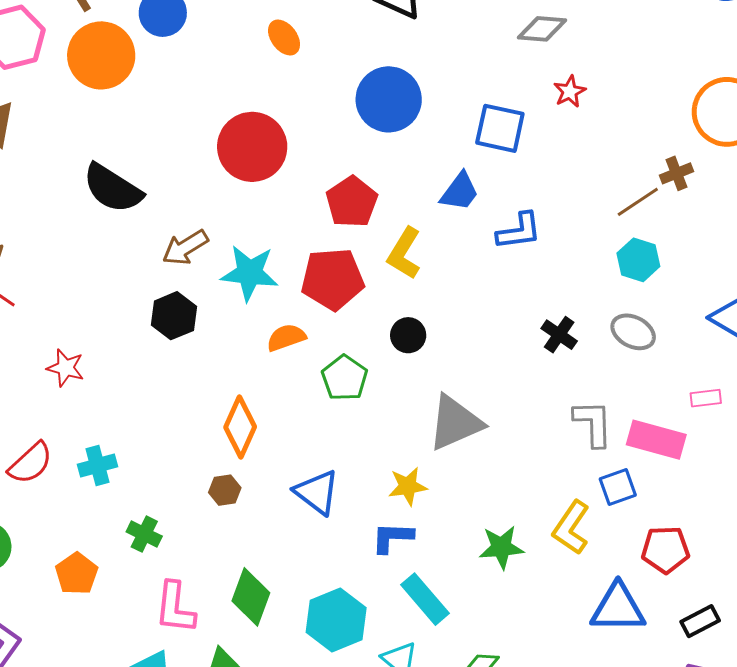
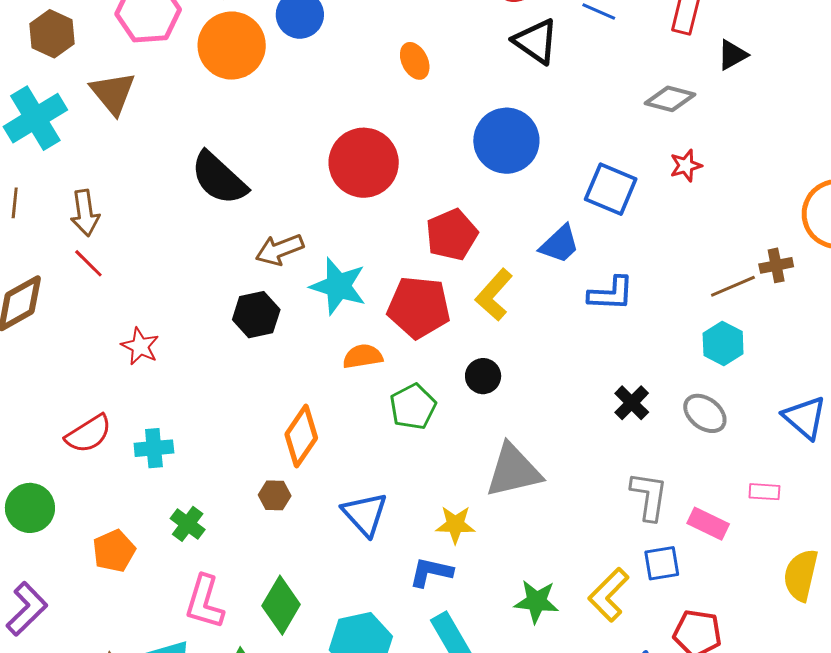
pink rectangle: (656, 440) -> (708, 524), size x0.7

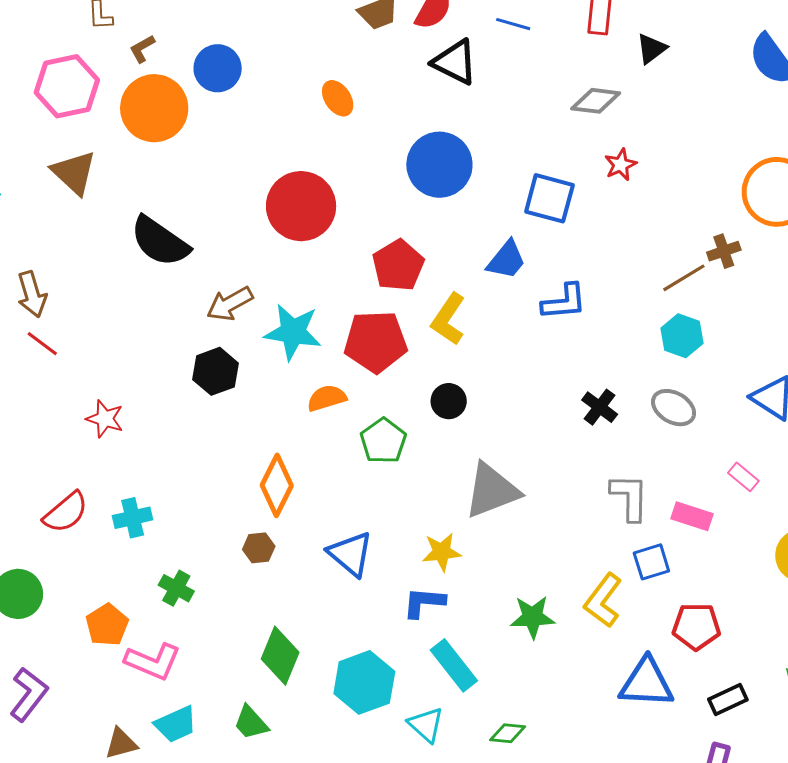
brown triangle: (113, 93) -> (74, 173), moved
pink rectangle: (764, 492) -> (743, 477), turned 44
pink L-shape: (205, 602) -> (153, 661), moved, turned -76

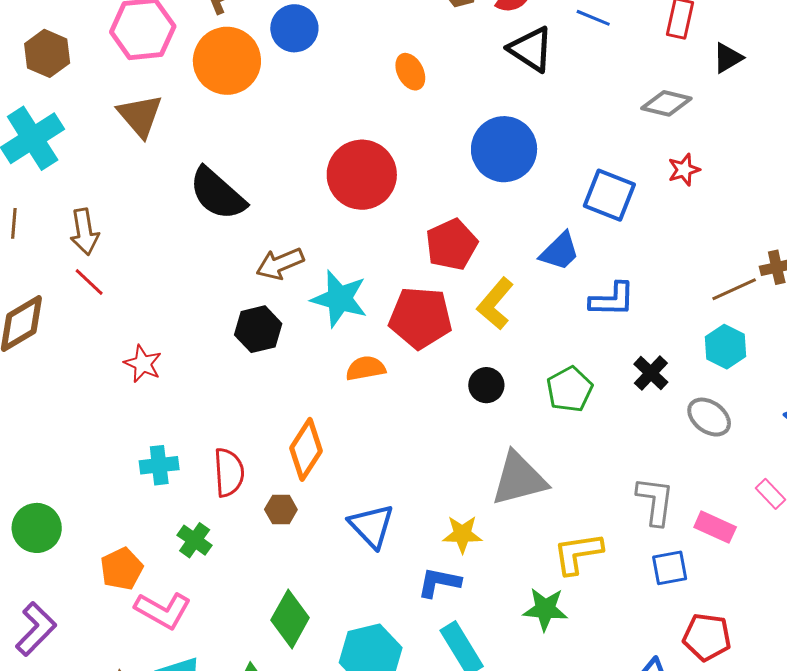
black cross: (600, 407) -> (651, 373), moved
green pentagon: (383, 441) -> (570, 389), moved
red semicircle: (66, 512) -> (229, 472), moved, turned -60
yellow L-shape: (603, 600) -> (578, 553), moved, turned 38

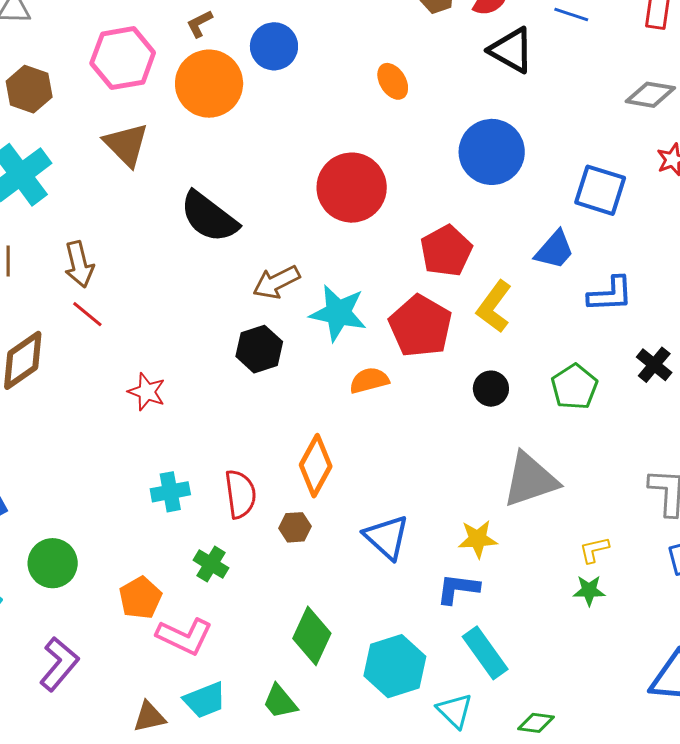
red pentagon: (420, 318) -> (420, 326), turned 30
yellow L-shape: (578, 553) -> (594, 550), size x0.6
green star: (545, 609) -> (589, 590), moved, size x0.7

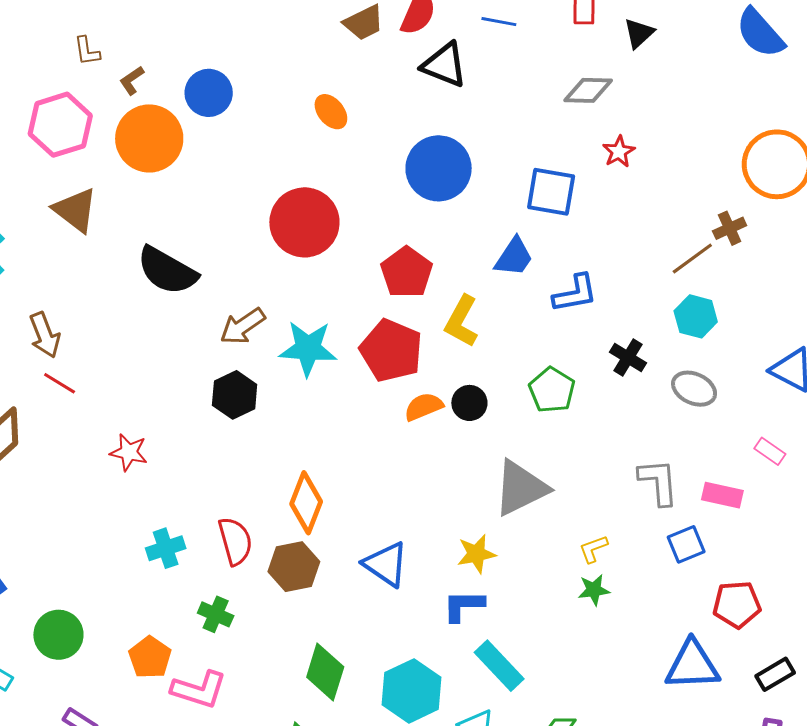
orange semicircle: (369, 380) -> (424, 407), moved
brown hexagon: (295, 527) -> (294, 567), size x1.6

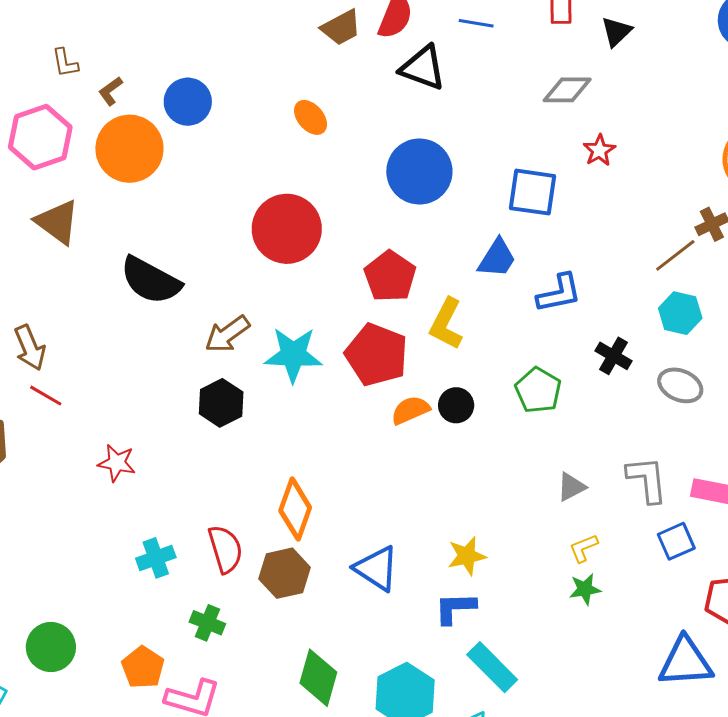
gray triangle: (521, 488) -> (571, 487), moved, size x0.5

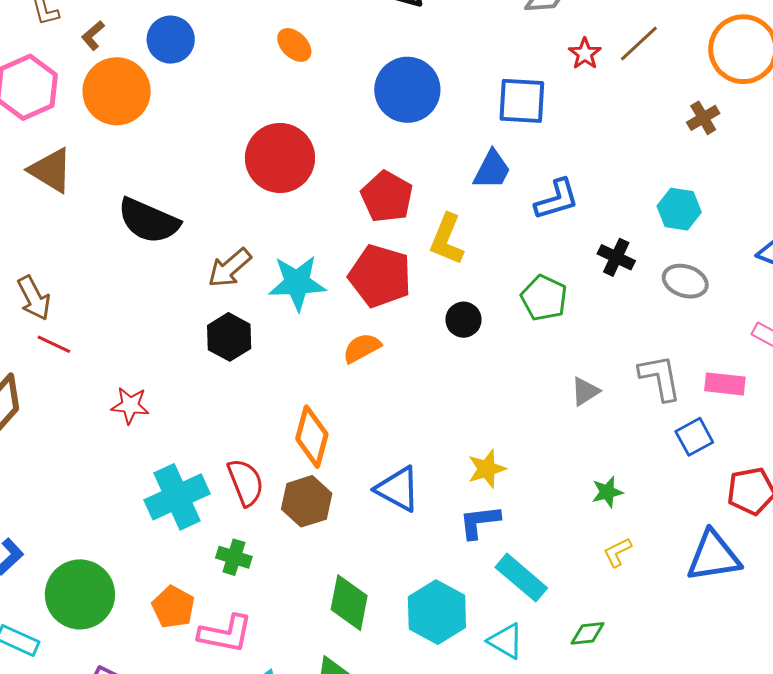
brown line: (675, 255) -> (639, 44), moved
orange semicircle: (410, 410) -> (362, 348), moved
yellow L-shape: (584, 548) -> (617, 552), moved
cyan cross: (156, 558) -> (177, 497), size x1.6
green circle: (51, 647) -> (80, 594), size x1.4

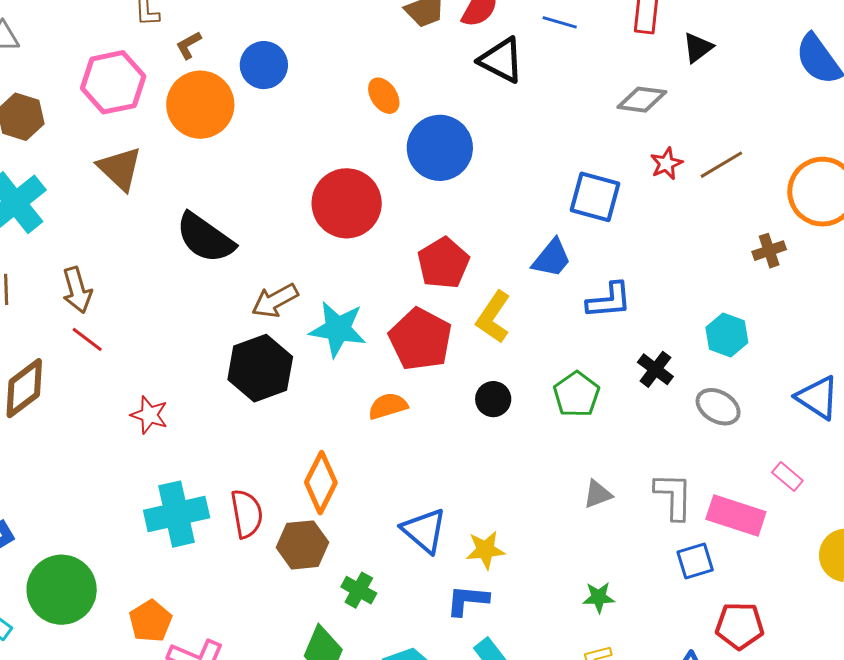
blue circle: (407, 90) -> (440, 148), moved
black hexagon: (229, 337) -> (260, 368), size x1.4
pink rectangle: (725, 384) -> (736, 515), size x1.4
blue triangle: (398, 489) -> (424, 531), moved
green cross: (234, 557) -> (359, 590), moved

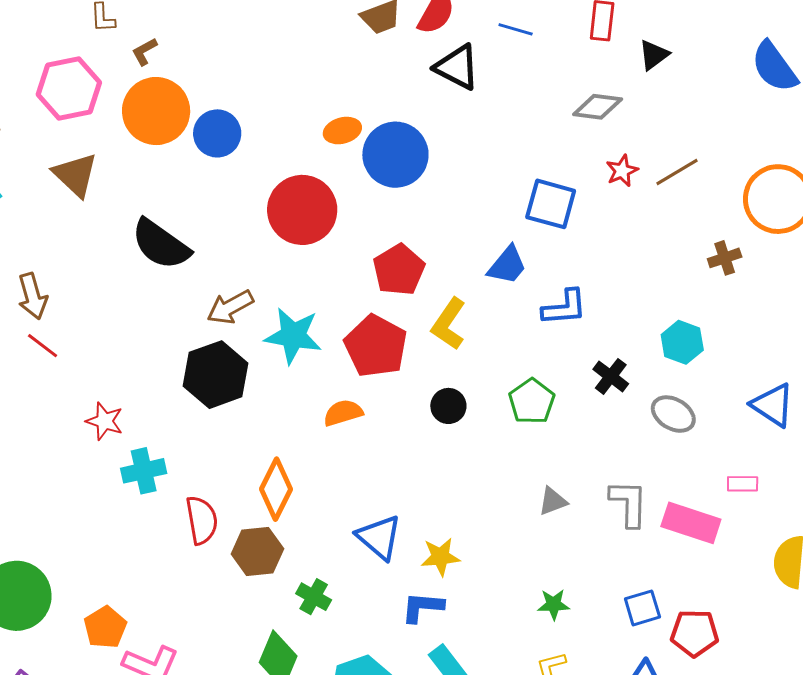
blue circle: (264, 65) -> (217, 133), moved
orange ellipse: (384, 96) -> (342, 131), moved, turned -72
pink rectangle: (787, 476) -> (743, 484), turned -40
cyan cross: (177, 514) -> (144, 471), moved, size x0.7
blue square: (695, 561) -> (642, 608), moved

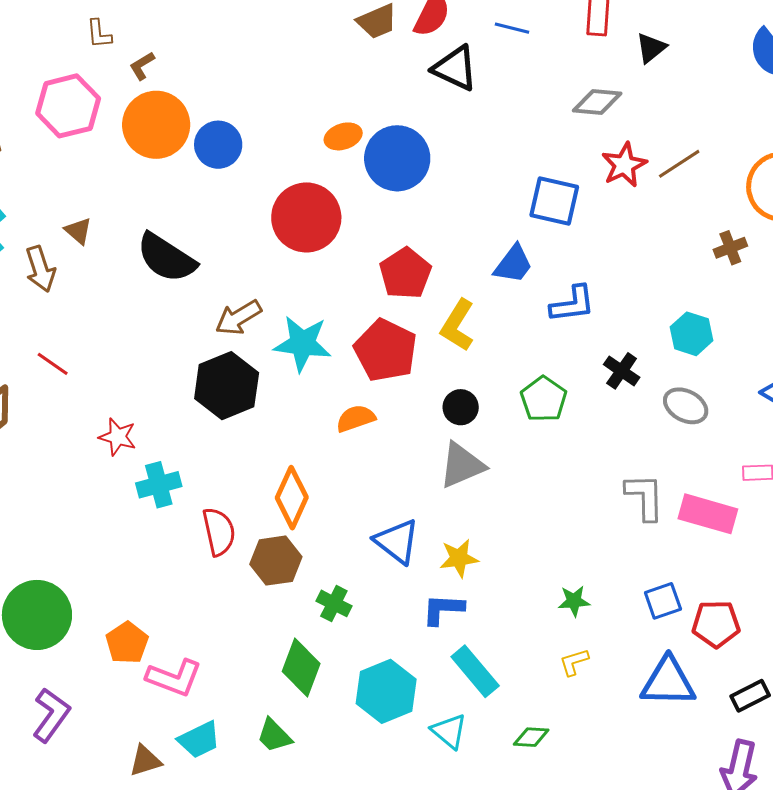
red star: (622, 171) -> (624, 165), size x1.4
brown triangle: (75, 175) -> (78, 231), moved, size x0.6
brown arrow: (33, 296) -> (40, 269), moved
gray triangle: (553, 501) -> (462, 465), moved, size x1.6

